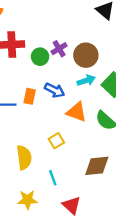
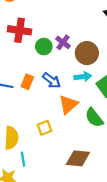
purple cross: (59, 49) -> (63, 42), turned -32
orange triangle: (77, 112) -> (68, 104), turned 48
cyan line: (53, 178) -> (23, 159), moved

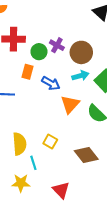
orange rectangle: (27, 82) -> (27, 72), moved
yellow square: (45, 128) -> (50, 141), moved, turned -32
brown diamond: (78, 158) -> (86, 155), turned 55

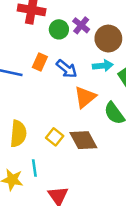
orange rectangle: (27, 72) -> (40, 62), moved
brown diamond: (86, 155) -> (83, 140), moved
cyan line: (33, 163) -> (34, 168), moved

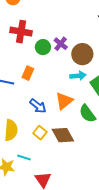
blue arrow: (67, 69) -> (38, 106), moved
cyan line: (34, 168) -> (24, 157), turned -64

